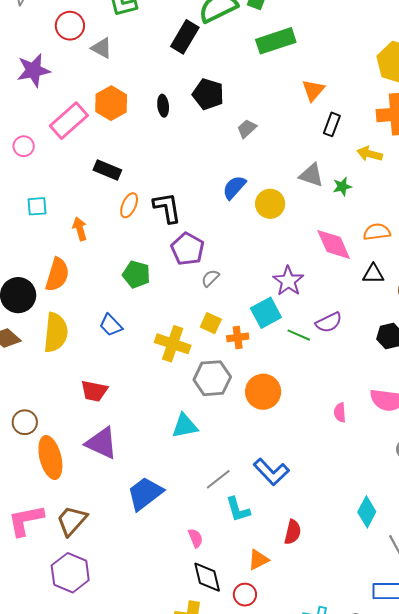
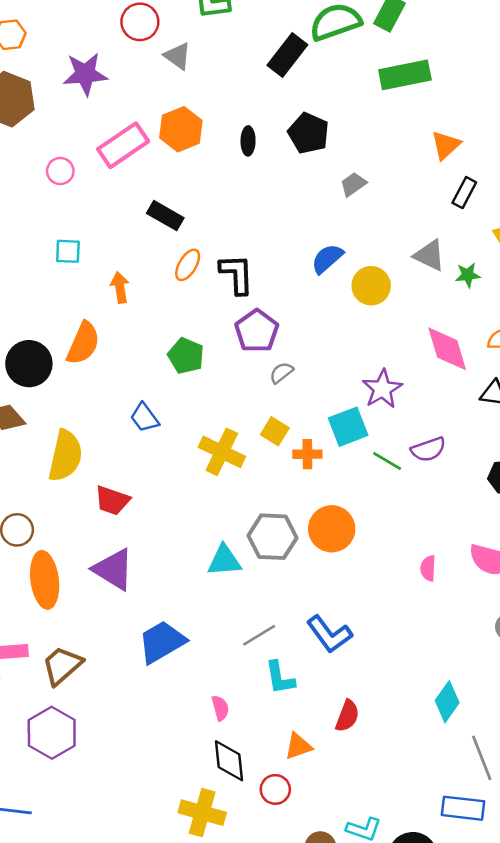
yellow semicircle: (56, 333) -> (65, 456), moved
gray hexagon: (212, 378) -> (272, 537), moved

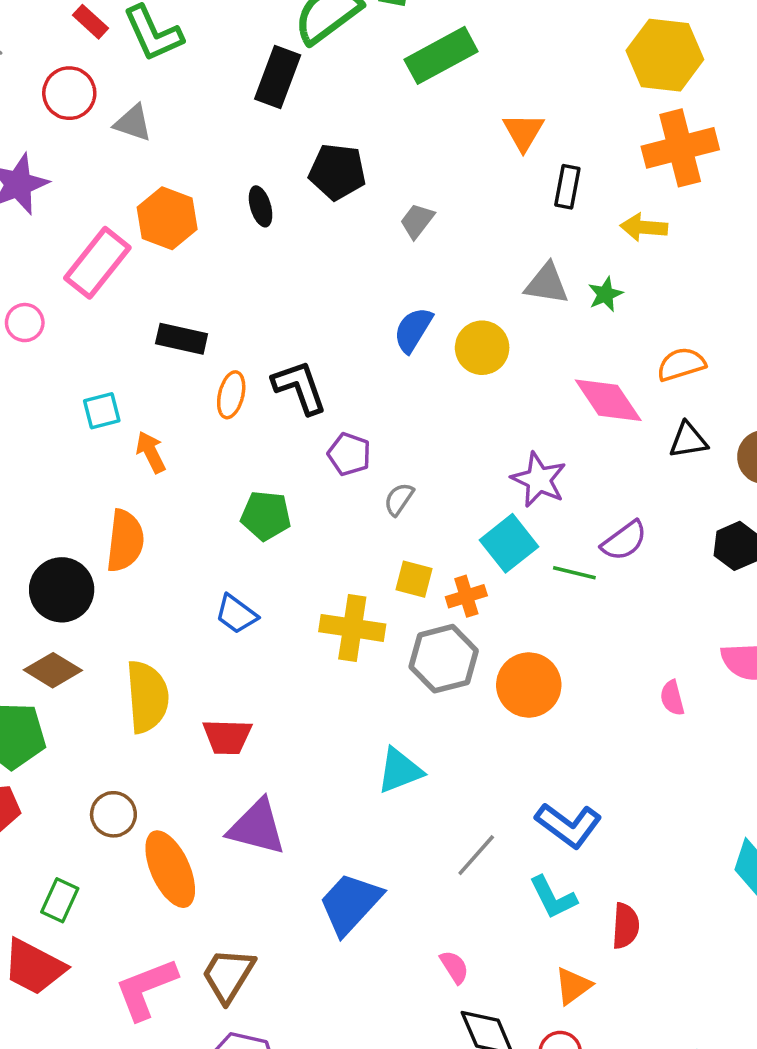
cyan square: (68, 251) -> (102, 411), moved
purple pentagon: (257, 331) -> (349, 454), size x0.7
gray hexagon: (272, 537) -> (444, 659), moved
cyan L-shape: (280, 678) -> (553, 897), moved

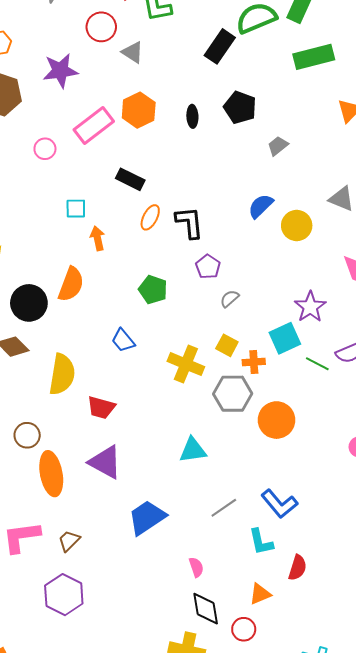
brown trapezoid: (228, 975) -> (69, 541), size x0.7

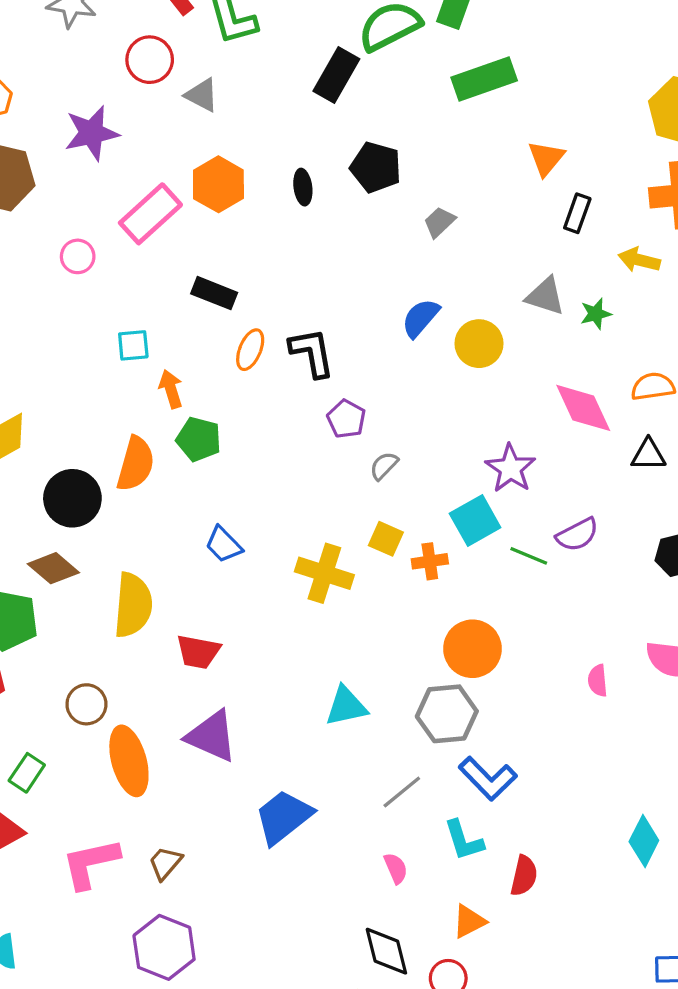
green pentagon: (153, 290) -> (199, 439), moved
gray hexagon: (233, 394) -> (447, 714), moved
pink semicircle: (196, 567) -> (396, 868), moved

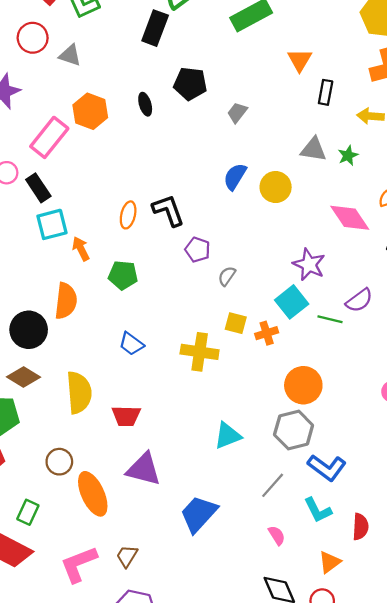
black rectangle: (214, 293) -> (38, 188), moved, turned 44
cyan square: (133, 345) -> (52, 224), size x1.4
green pentagon: (199, 439) -> (123, 275), moved

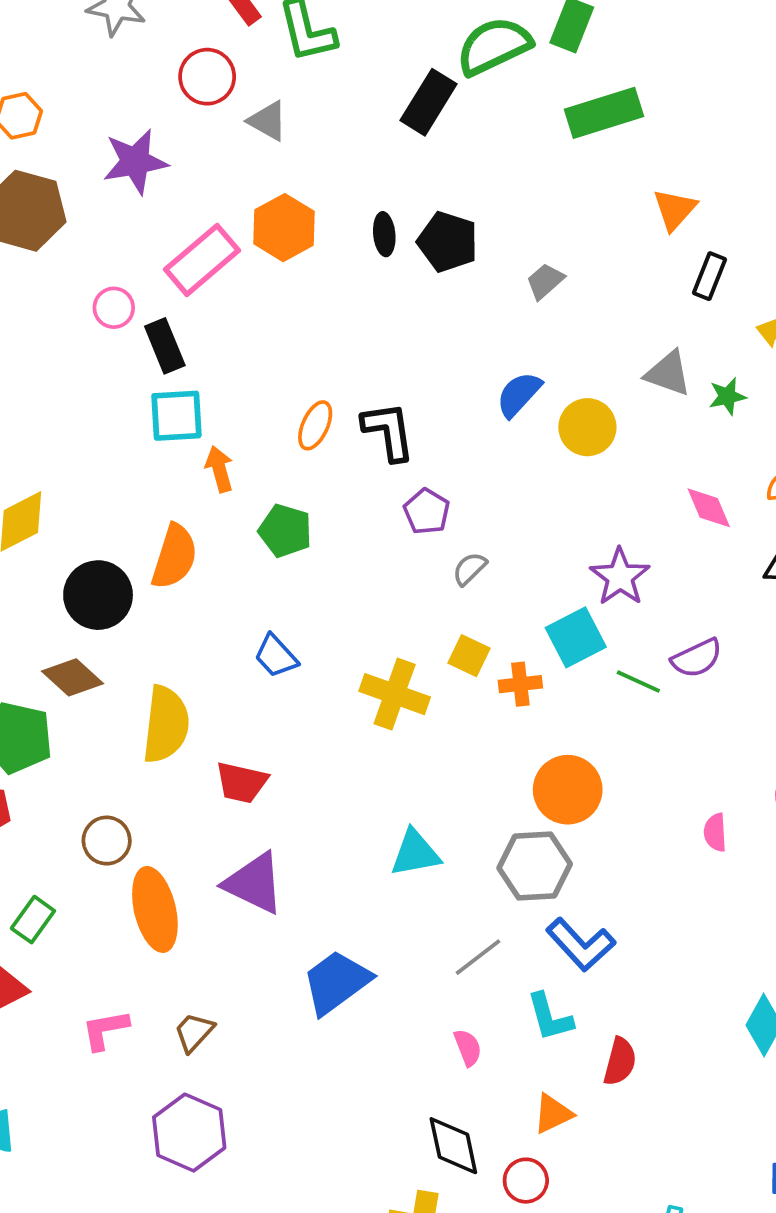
black pentagon: (190, 84) -> (448, 242), moved
pink diamond: (350, 218) -> (709, 508), size x0.7
pink L-shape: (79, 564) -> (105, 1030), size x0.7

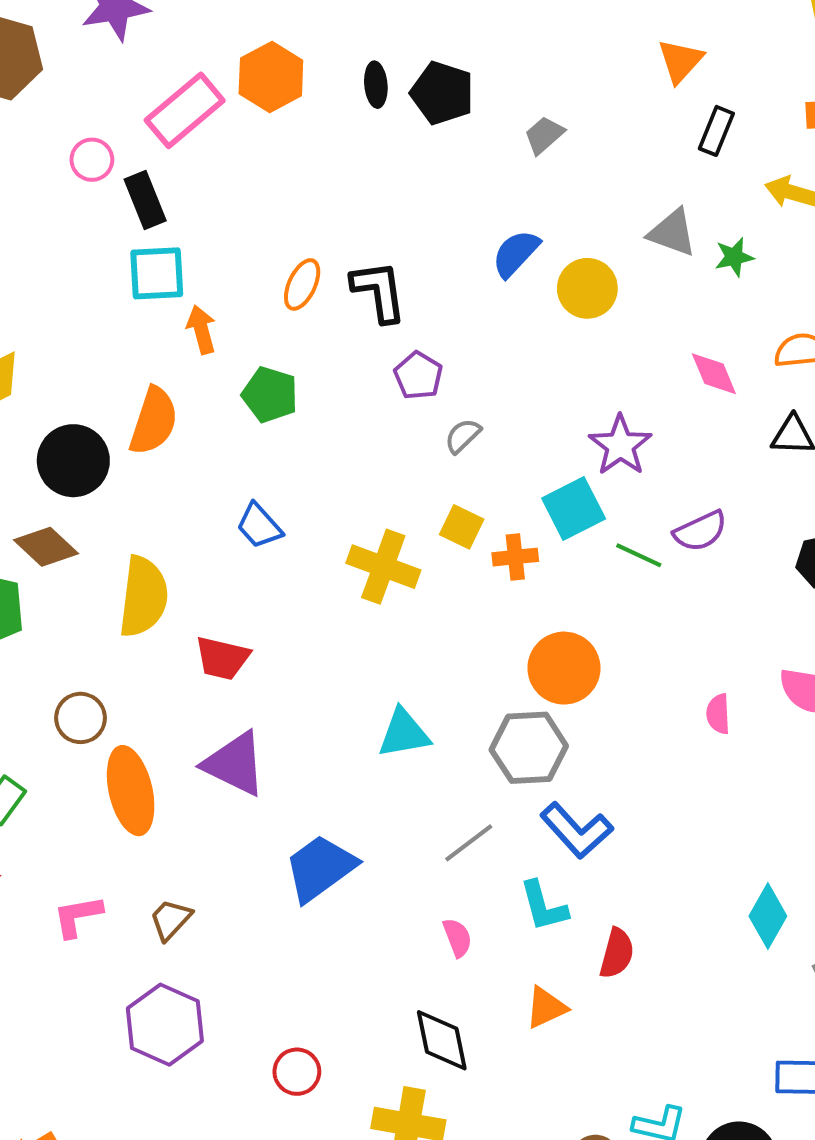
red circle: (526, 1181) -> (297, 1072), moved

